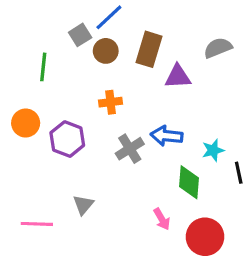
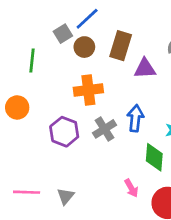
orange cross: (111, 102) -> (88, 90), size x1.5
blue arrow: (167, 136) -> (135, 118), turned 90
purple hexagon: (67, 139) -> (64, 132), moved
gray triangle: (83, 205) -> (66, 196), moved

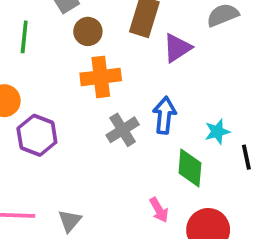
brown circle: (84, 47) -> (88, 31), moved
purple triangle: (145, 69) -> (177, 48), turned -30
purple hexagon: (64, 132) -> (37, 135), moved

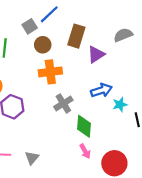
blue arrow: (164, 115) -> (101, 90), moved, turned 66
green diamond: (190, 168) -> (84, 126), moved

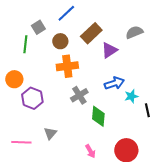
gray square: (30, 26) -> (38, 27), moved
brown rectangle: (76, 36) -> (91, 33), turned 30
pink arrow: (85, 151) -> (90, 151), moved
gray triangle: (32, 158) -> (50, 133), moved

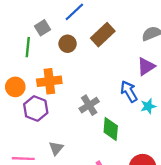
purple triangle: (109, 50) -> (146, 66), moved
orange cross: (67, 66) -> (49, 81), moved
blue arrow: (114, 83) -> (129, 91), turned -102

